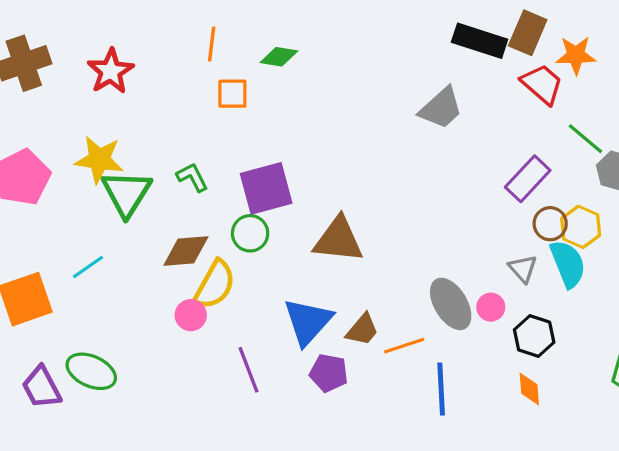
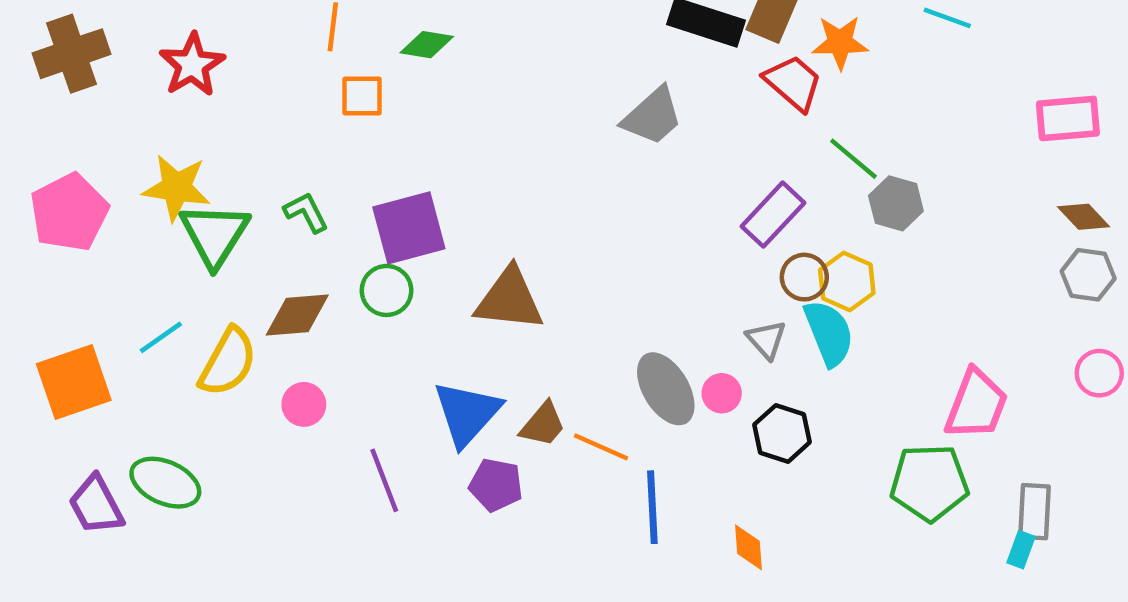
yellow semicircle: (215, 285) -> (228, 362), moved
orange line: (404, 346) -> (601, 447), turned 42
orange diamond: (529, 389) -> (748, 547), moved

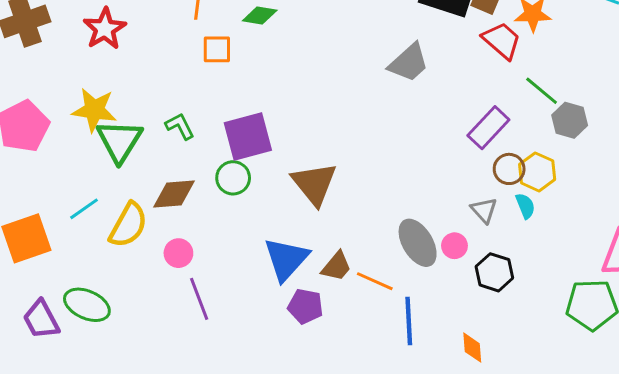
brown triangle: (509, 299) -> (314, 184), turned 45
cyan semicircle: (829, 333) -> (525, 206), size x0.6
purple line: (384, 480) -> (199, 299), moved

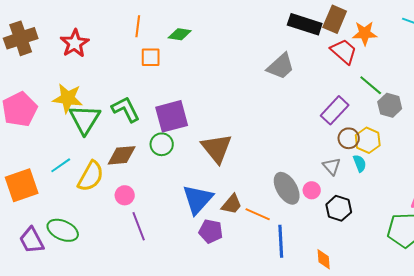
green L-shape: (180, 126) -> (126, 109), size x1.4

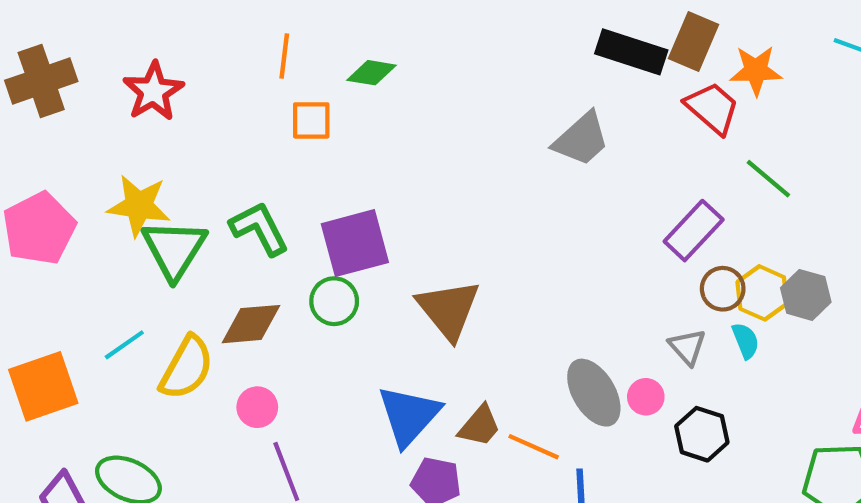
gray hexagon: (390, 105) -> (806, 295), moved

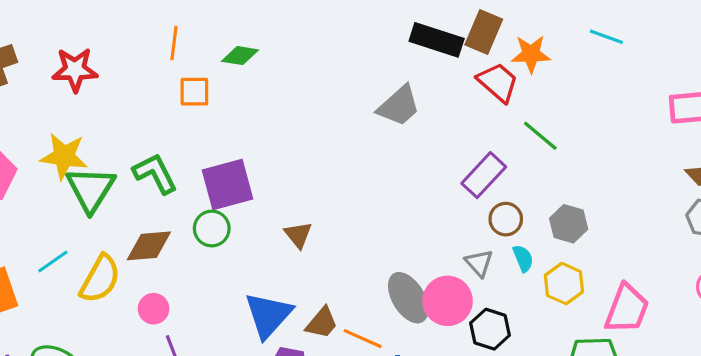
red star: (153, 91) -> (75, 70), turned 30
yellow hexagon: (762, 293) -> (564, 284), moved
brown triangle: (448, 310) -> (298, 235), size x0.6
pink circle: (646, 397) -> (448, 301), size x1.8

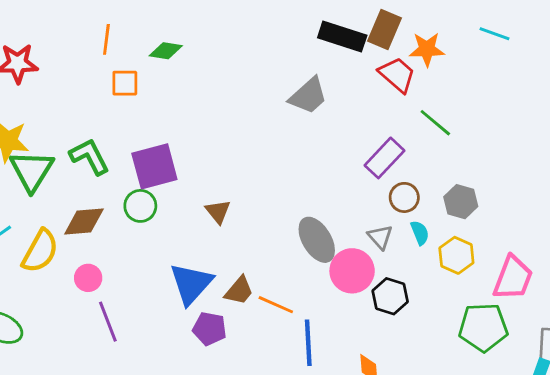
gray ellipse: (408, 298) -> (317, 240), moved

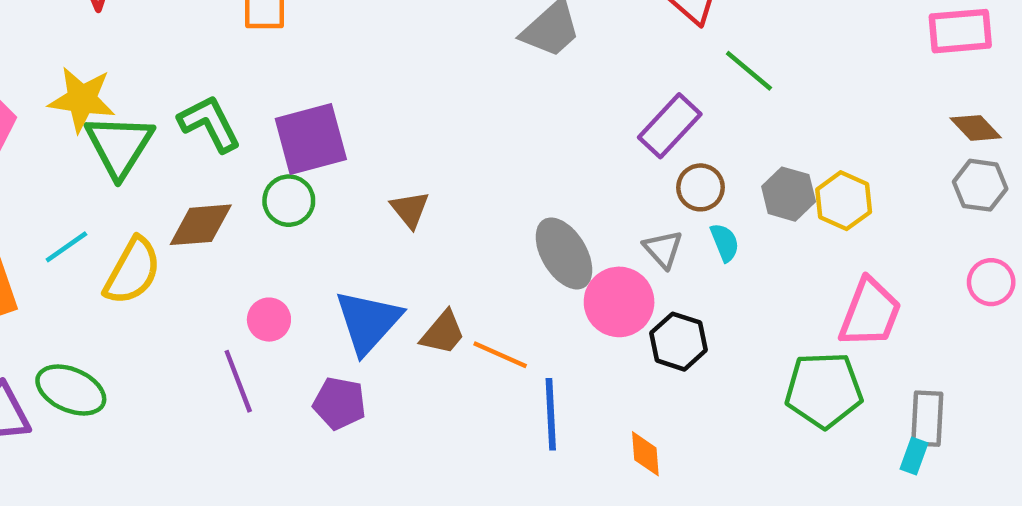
yellow hexagon: (456, 255) -> (844, 201), moved
pink circle: (88, 278) -> (269, 320), moved
purple pentagon: (209, 329) -> (339, 403), moved

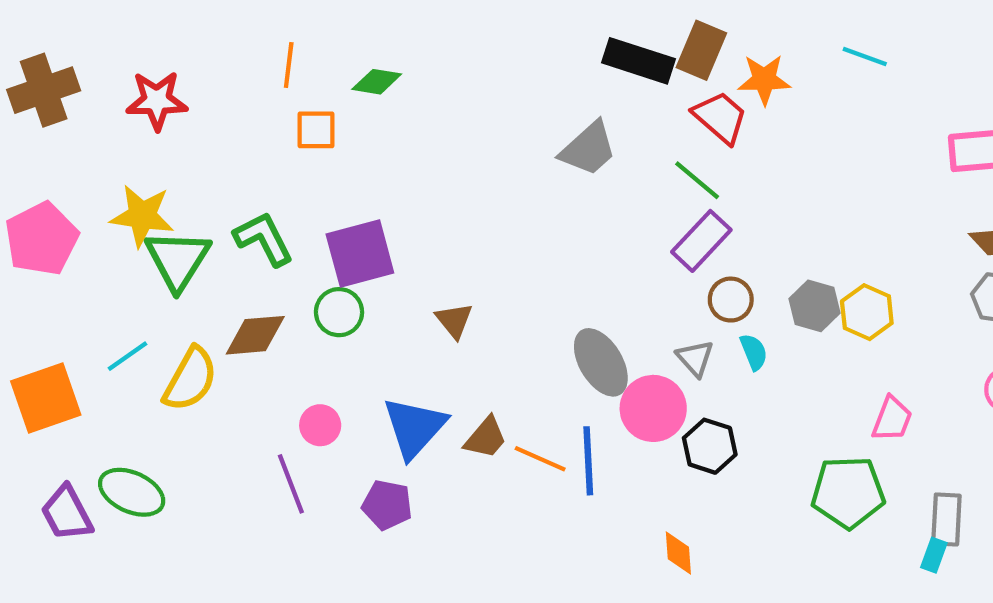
green line: (749, 71) -> (697, 180), moved
pink trapezoid: (870, 313) -> (892, 419), size x0.7
blue line: (551, 414) -> (588, 461), moved

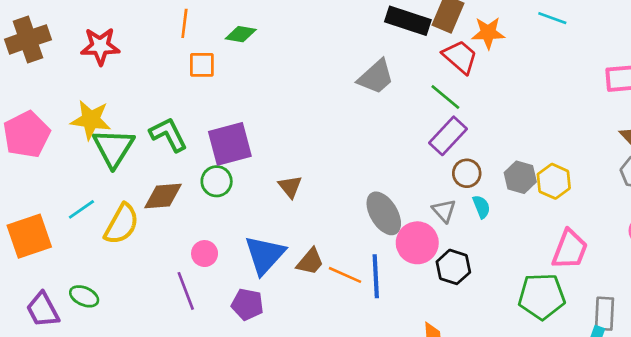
pink trapezoid: (892, 419) -> (570, 250), size x1.4
green ellipse: (132, 492) -> (84, 296), size x0.7

